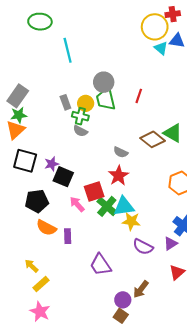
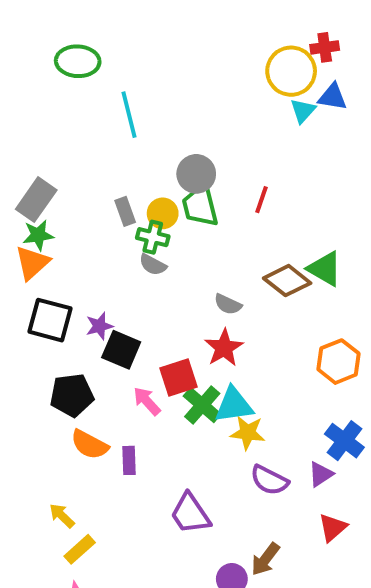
cyan triangle: (161, 48) -> (303, 111), turned 32

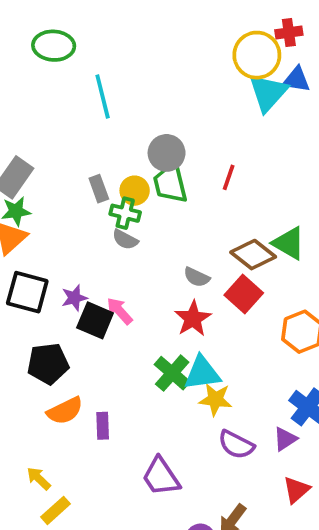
cyan triangle: (303, 111) -> (268, 93), size x1.6
red square: (178, 377) -> (244, 294), moved, turned -30
pink arrow: (147, 401) -> (119, 311), moved
orange semicircle: (90, 445) -> (65, 411), turned -54

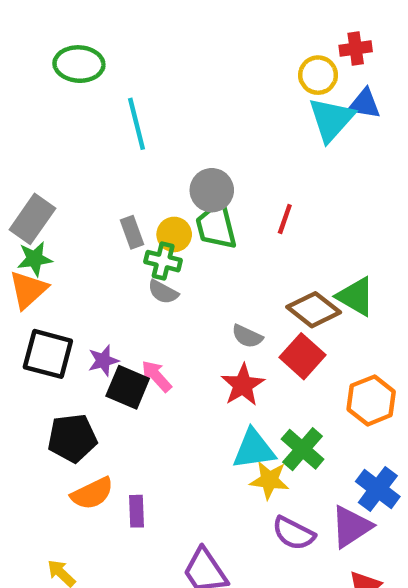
yellow circle: (257, 55) -> (318, 75), size x0.7
green cross: (172, 373) -> (303, 449), moved
purple triangle: (285, 439) -> (351, 527), size x1.5

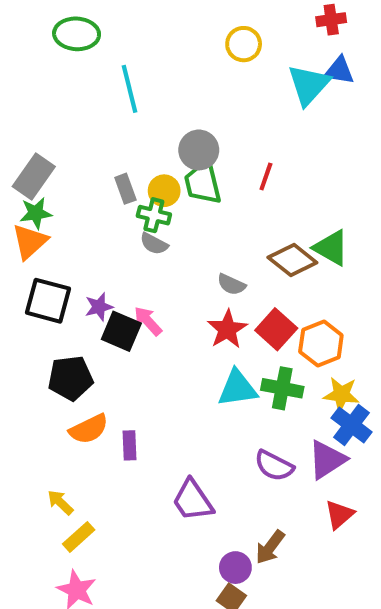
yellow circle: (318, 75) -> (244, 44), moved
red square: (303, 356) -> (276, 329), moved
orange hexagon: (371, 400) -> (321, 343), moved
green cross: (303, 449) -> (282, 388), turned -30
yellow star: (269, 480) -> (341, 394), moved

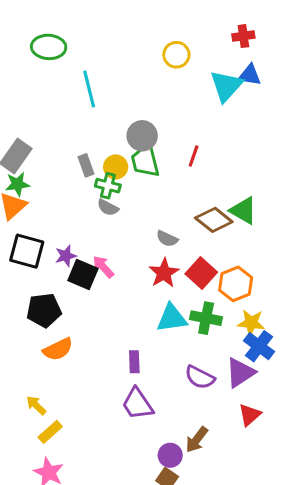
purple rectangle: (129, 445) -> (134, 362), moved

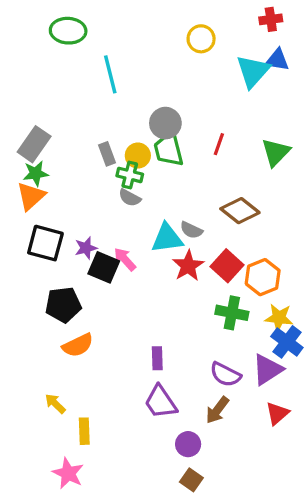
green triangle: (243, 211) -> (276, 152), moved, turned 44
cyan triangle: (172, 318) -> (167, 238), moved
yellow rectangle: (50, 432) -> (84, 431), moved, turned -50
brown arrow: (197, 440) -> (217, 410), moved
purple circle: (170, 455) -> (188, 444), moved

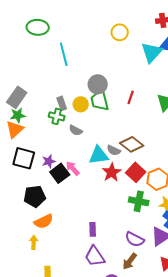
green cross: (130, 175) -> (57, 116), moved
brown diamond: (240, 211) -> (132, 144), moved
black square: (104, 267) -> (60, 173), turned 30
yellow arrow: (55, 404) -> (34, 242), moved, turned 48

